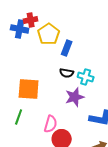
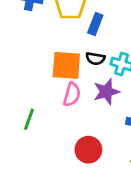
orange square: (29, 89) -> (66, 65), moved
pink semicircle: (51, 124) -> (72, 94), moved

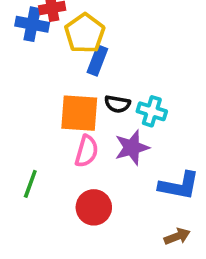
blue rectangle: (95, 24) -> (97, 60), moved
red circle: (88, 150) -> (94, 207), moved

